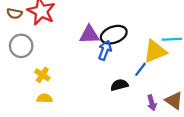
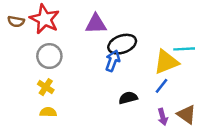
purple triangle: (89, 35) -> (96, 24), moved
gray circle: (21, 46) -> (49, 56), moved
blue line: (141, 69) -> (161, 86), moved

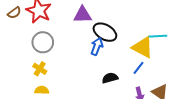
brown semicircle: (16, 21) -> (14, 13), turned -48
black ellipse: (122, 44) -> (105, 32), turned 50
yellow triangle: (166, 62) -> (143, 47), turned 50

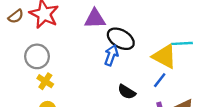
gray circle: (43, 42) -> (37, 56), moved
black semicircle: (110, 78) -> (127, 92), turned -133

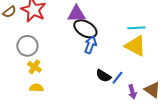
black ellipse: (121, 39) -> (85, 29), moved
cyan line: (182, 43) -> (136, 28), moved
blue line: (160, 80) -> (117, 78), moved

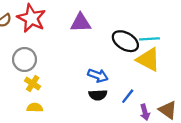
black ellipse: (85, 29) -> (125, 41), moved
blue arrow: (90, 45) -> (98, 76), moved, turned 90
black semicircle: (103, 76) -> (98, 95), moved, turned -35

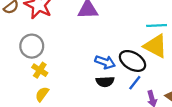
black ellipse: (125, 41) -> (133, 61), moved
yellow semicircle: (35, 108) -> (42, 94), turned -56

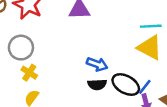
black ellipse: (133, 61) -> (126, 85), moved
blue line: (135, 83) -> (145, 87), moved

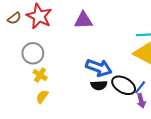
blue arrow: (97, 64) -> (99, 68), size x1.4

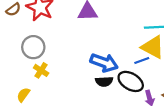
blue line: (140, 87) -> (142, 60), moved, turned 32
yellow semicircle: (42, 97) -> (23, 95), moved

